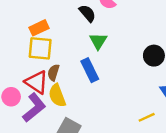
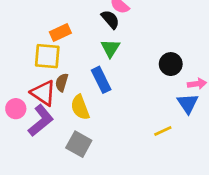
black semicircle: (87, 13) -> (110, 19), moved
orange rectangle: (39, 28) -> (60, 32), moved
yellow semicircle: (57, 96) -> (80, 107), moved

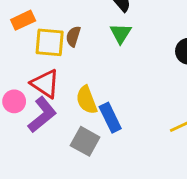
orange rectangle: (60, 32) -> (23, 20), moved
blue rectangle: (101, 80) -> (110, 118), moved
brown semicircle: (62, 82) -> (73, 36), moved

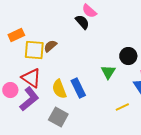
green triangle: (121, 33) -> (108, 72), moved
brown semicircle: (73, 36) -> (50, 46), turned 32
blue rectangle: (110, 118) -> (78, 88), moved

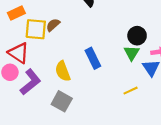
green triangle: (108, 72) -> (132, 53), moved
red triangle: (31, 78) -> (19, 53), moved
blue rectangle: (78, 88) -> (93, 58), moved

